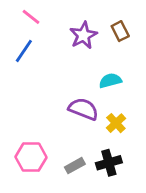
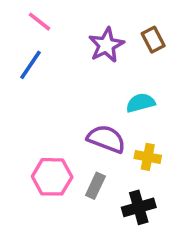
yellow cross: (116, 123) -> (148, 157), turned -36
pink hexagon: (31, 157) -> (52, 177), moved
gray rectangle: (75, 166) -> (95, 186), moved, turned -36

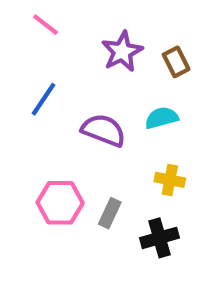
brown rectangle: (153, 40) -> (176, 62), moved
blue line: (30, 65) -> (43, 99), moved
purple semicircle: (106, 139) -> (104, 130), moved

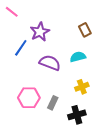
pink line: (46, 25) -> (12, 12), moved
purple star: (122, 52) -> (40, 32), moved
yellow cross: (170, 180) -> (82, 87), turned -32

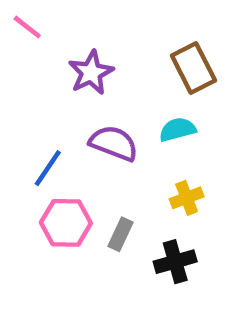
brown rectangle: (85, 30) -> (193, 68), size x1.5
blue line: (21, 48) -> (48, 168), moved

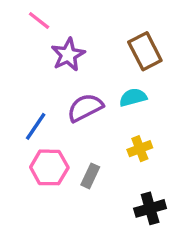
pink line: (27, 27) -> (39, 20), moved
purple semicircle: (114, 143) -> (85, 108), turned -48
black cross: (175, 262) -> (150, 208), moved

